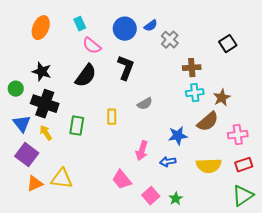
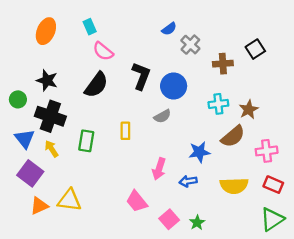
blue circle: (125, 29) -> (174, 86), moved
brown cross: (192, 68) -> (223, 64), moved
red rectangle: (244, 165) -> (273, 185), turned 42

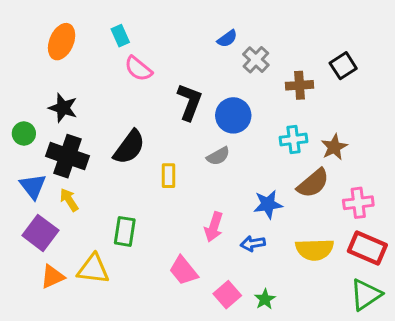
black semicircle: (96, 85) -> (129, 147), moved
green rectangle: (86, 141) -> (125, 231), moved
red rectangle: (273, 185) -> (367, 248), size x1.4

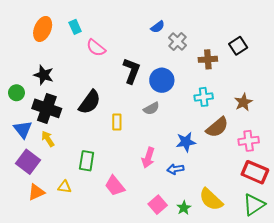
cyan rectangle: (120, 36) -> (75, 27), moved
brown star: (334, 147) -> (243, 102), moved
yellow semicircle: (315, 249) -> (211, 199), moved, turned 45
yellow triangle: (93, 269) -> (65, 187), size x0.6
pink trapezoid: (184, 271) -> (115, 186), moved

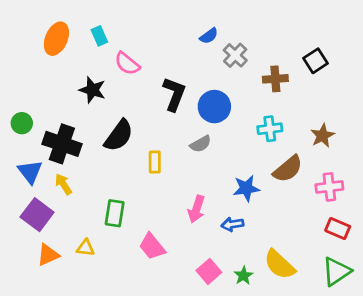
black star: (44, 75) -> (92, 90), moved
red rectangle: (255, 172) -> (338, 228), size x0.7

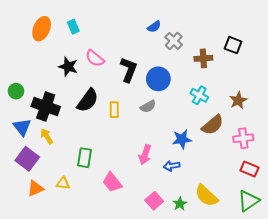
black square: (316, 61) -> (233, 45), turned -36
pink semicircle: (127, 64) -> (95, 58), moved
cyan cross: (270, 129) -> (199, 95), turned 36
yellow rectangle: (155, 162) -> (114, 110), moved

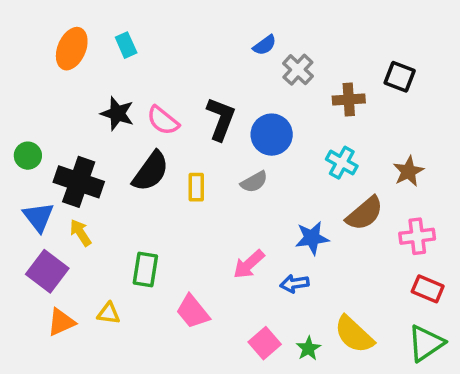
pink semicircle: (95, 58) -> (163, 121), moved
pink arrow: (145, 155) -> (249, 264), turned 30

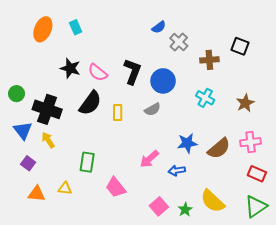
brown semicircle: (365, 213) -> (219, 148), moved
purple square: (47, 271) -> (28, 163), size x0.6
orange triangle: (61, 322) -> (37, 194), turned 30

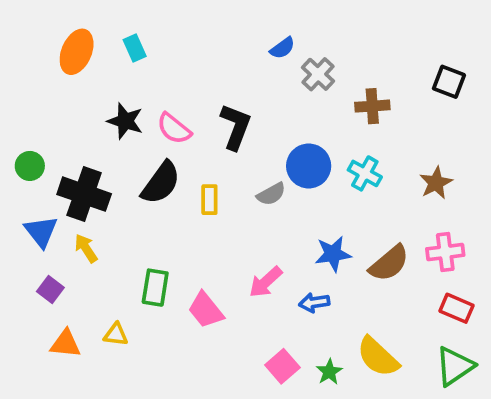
black square: (240, 46) -> (449, 82), moved
blue circle: (163, 81) -> (309, 166), moved
pink trapezoid: (116, 187) -> (206, 310), moved

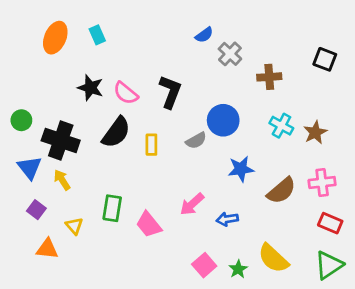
cyan cross: (365, 173) -> (281, 126), moved
blue star: (333, 254) -> (241, 169), moved
yellow triangle: (116, 334) -> (74, 226), moved, turned 42

